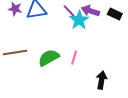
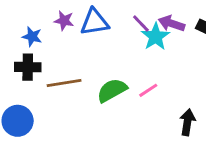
pink line: (74, 58) -> (148, 90), turned 40

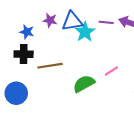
purple line: (141, 23) -> (106, 22), turned -40
cyan star: (156, 37) -> (85, 32), moved
green semicircle: (112, 90) -> (84, 84), moved

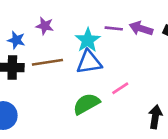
blue triangle: (72, 21) -> (89, 62), moved
brown line: (50, 66) -> (47, 62), moved

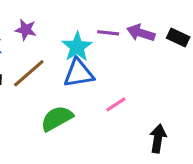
brown line: (47, 62) -> (29, 73), turned -32
green semicircle: (86, 104) -> (57, 118), moved

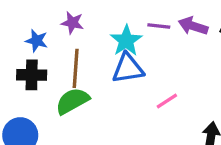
brown line: (29, 73) -> (76, 68), turned -45
green semicircle: (57, 118) -> (72, 101), moved

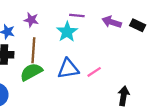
purple line: (159, 26) -> (77, 16), moved
blue triangle: (128, 68) -> (68, 69), moved

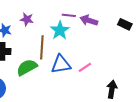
purple arrow: (112, 22) -> (89, 20), moved
brown line: (33, 50) -> (42, 47), moved

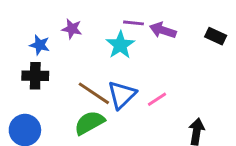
brown line: (42, 47) -> (94, 93), moved, turned -60
blue triangle: (61, 64) -> (122, 95), turned -35
green semicircle: (27, 67) -> (89, 123), moved

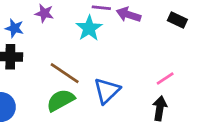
blue triangle: (122, 95) -> (107, 91), moved
pink line: (157, 99) -> (165, 78), moved

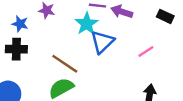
pink line: (165, 78) -> (146, 52), moved
blue triangle: (107, 91) -> (102, 42), moved

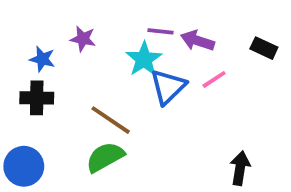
pink line: (146, 52) -> (214, 79), moved

